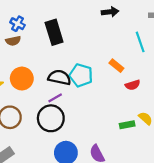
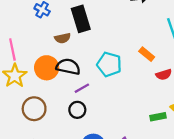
brown semicircle: (13, 41) -> (63, 38), moved
black semicircle: (59, 77) -> (68, 67), moved
black circle: (51, 118) -> (77, 110), size x0.6

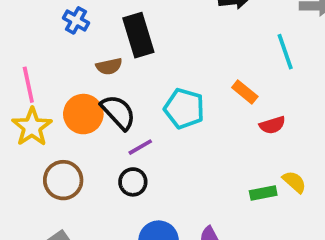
black semicircle: (68, 67) -> (118, 112), turned 35

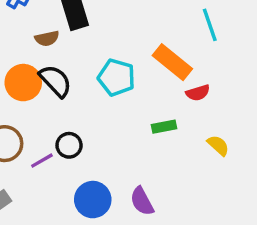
orange rectangle: (245, 92) -> (172, 62), size x1.6
purple line: (140, 147) -> (42, 161), moved
green rectangle: (263, 193) -> (164, 127), moved

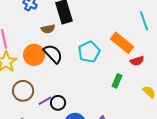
cyan pentagon: (116, 77) -> (89, 52), turned 30
green rectangle: (164, 127) -> (117, 81), turned -56
black circle: (69, 145) -> (58, 103), moved

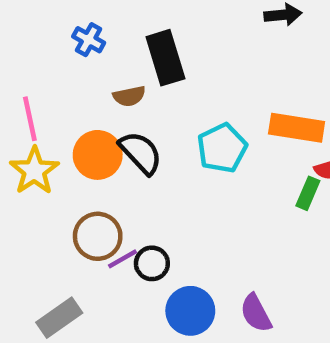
orange rectangle: (122, 43) -> (297, 128), turned -30
green rectangle: (117, 81) -> (308, 193), moved
brown circle: (23, 91) -> (98, 236), moved

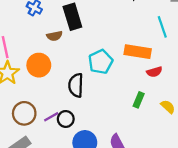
black semicircle: (141, 153) -> (76, 85), moved, turned -135
green rectangle: (308, 193) -> (139, 100), moved
brown circle: (98, 236) -> (24, 113), moved

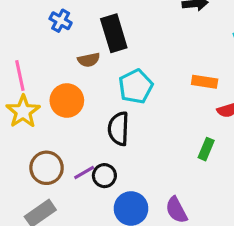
orange rectangle: (138, 52) -> (205, 82), size x0.7
cyan pentagon: (101, 62) -> (136, 86), moved

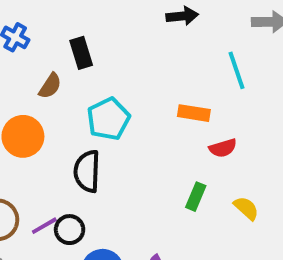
black rectangle: (114, 33) -> (81, 53), size x0.7
brown semicircle: (89, 60) -> (50, 86), turned -45

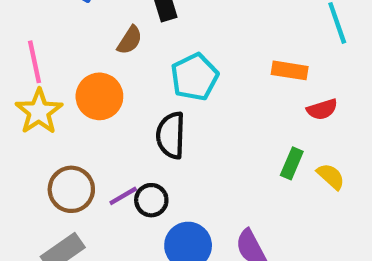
yellow semicircle: (246, 208) -> (331, 176), moved

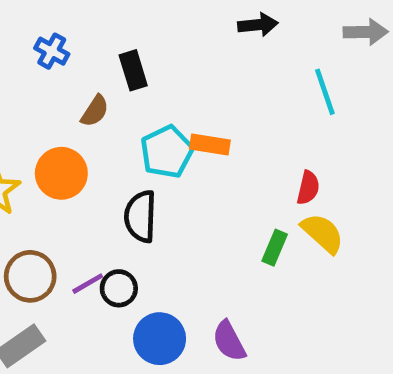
orange rectangle: (290, 70) -> (210, 145), moved
red semicircle: (322, 109) -> (308, 188), turned -60
yellow semicircle: (331, 176) -> (323, 233), moved, size x1.4

